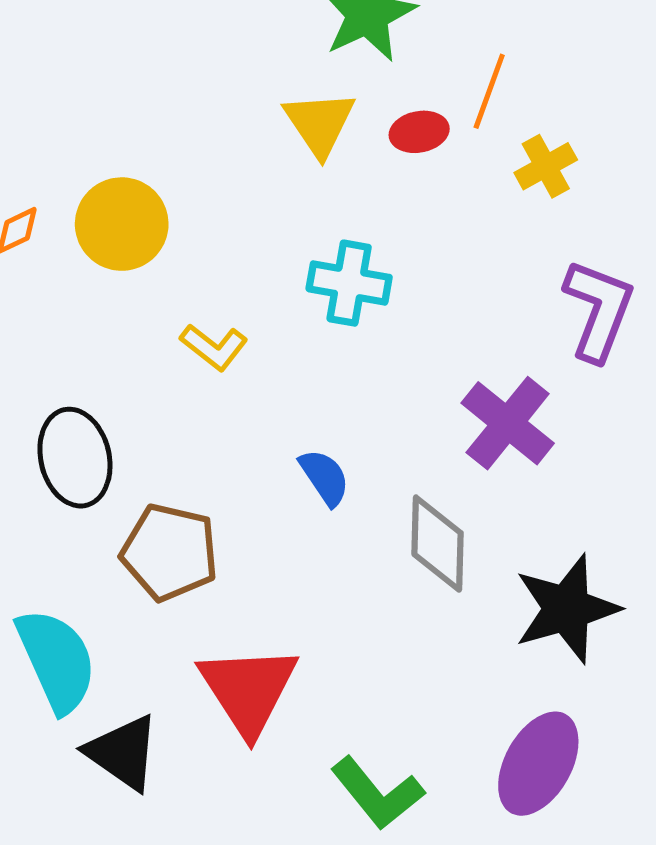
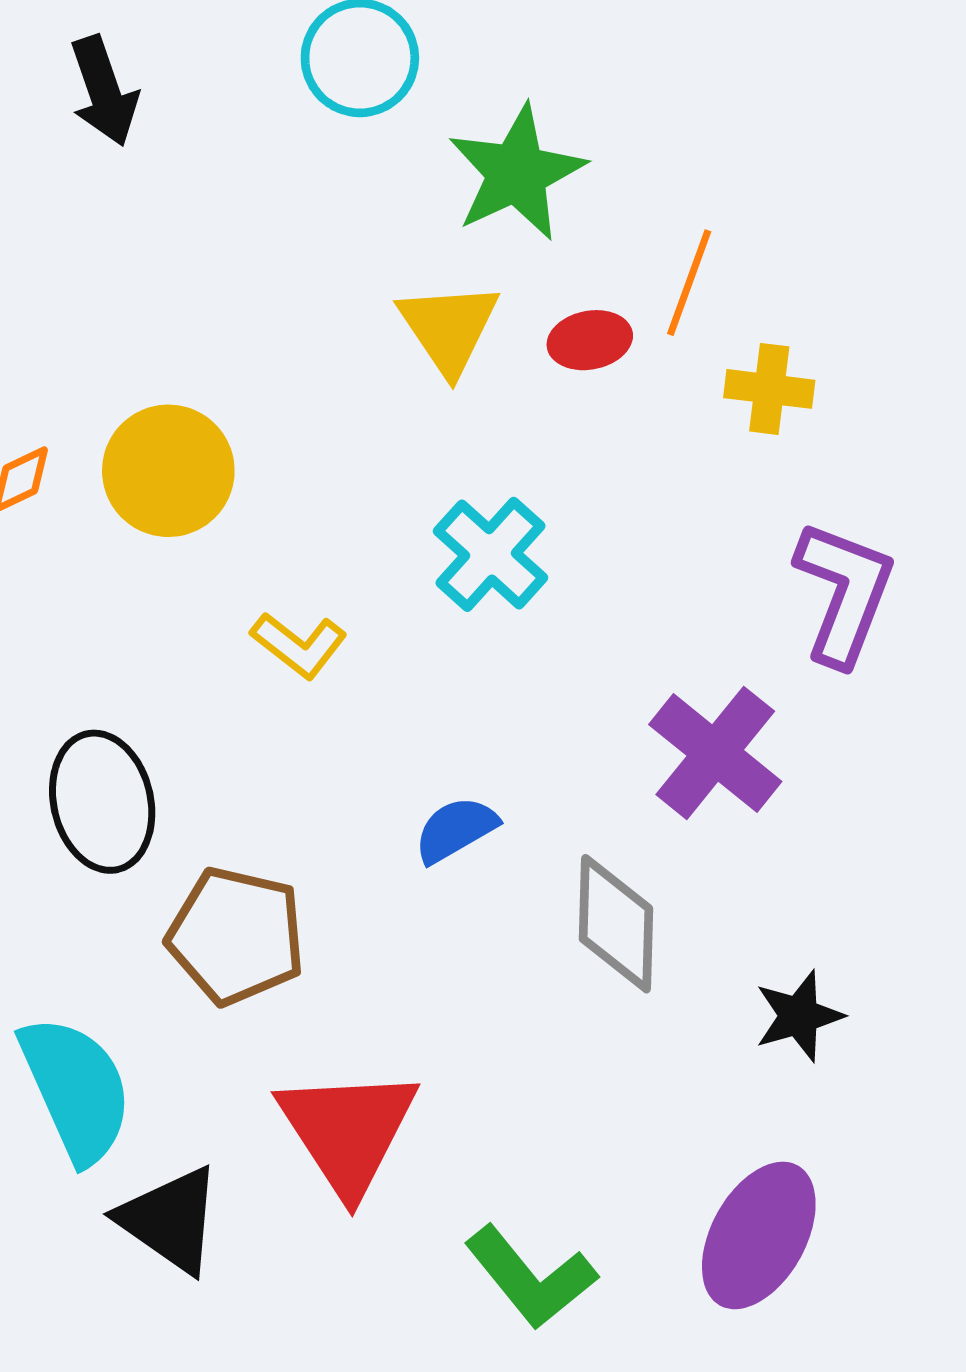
yellow cross: (546, 166) -> (769, 389), turned 36
cyan cross: (349, 283) -> (491, 554), turned 32
blue semicircle: (324, 477) -> (456, 830), turned -86
black star: (567, 609) -> (799, 1016), size x0.6

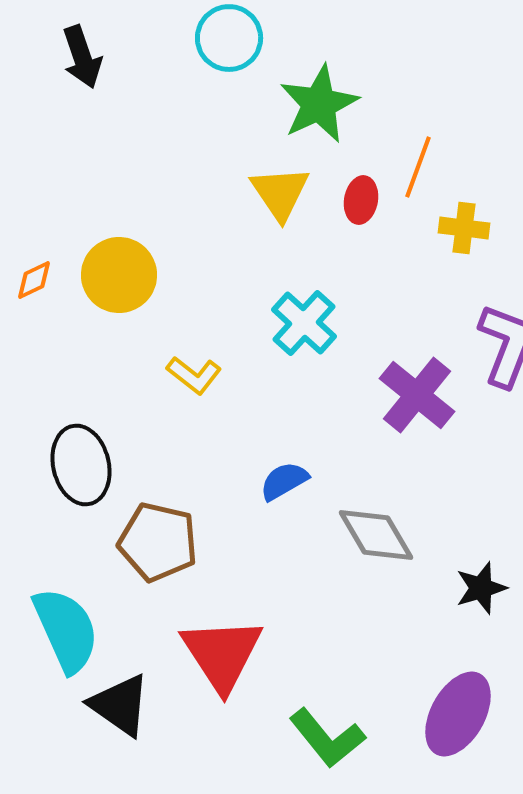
red ellipse: (590, 340) -> (361, 200), turned -69
purple cross: (715, 753) -> (417, 395), moved
gray diamond: (616, 924) -> (376, 535), turned -32

